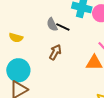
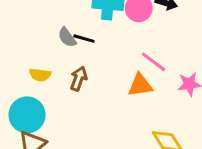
yellow semicircle: (16, 38) -> (40, 75), moved

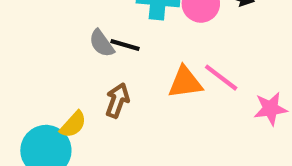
yellow semicircle: (40, 75) -> (73, 124), moved, turned -55
orange triangle: (140, 85) -> (185, 82), moved

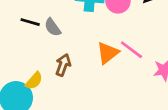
black line: (125, 45) -> (30, 22), moved
orange triangle: (185, 82) -> (108, 53), turned -30

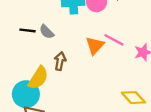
yellow semicircle: (34, 81) -> (38, 78), size x1.5

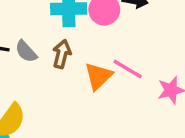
brown arrow: (60, 61) -> (62, 54), moved

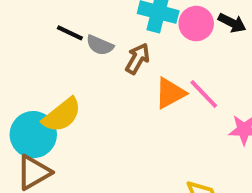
gray semicircle: (26, 51) -> (100, 45), turned -40

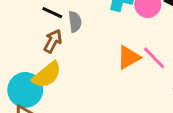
gray semicircle: (100, 45) -> (75, 22), turned -120
brown arrow: (138, 59) -> (53, 41), moved

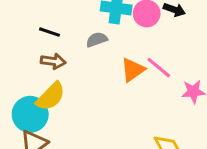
gray semicircle: (75, 22) -> (97, 40), moved, turned -96
brown arrow: (53, 41) -> (53, 61), turned 75

